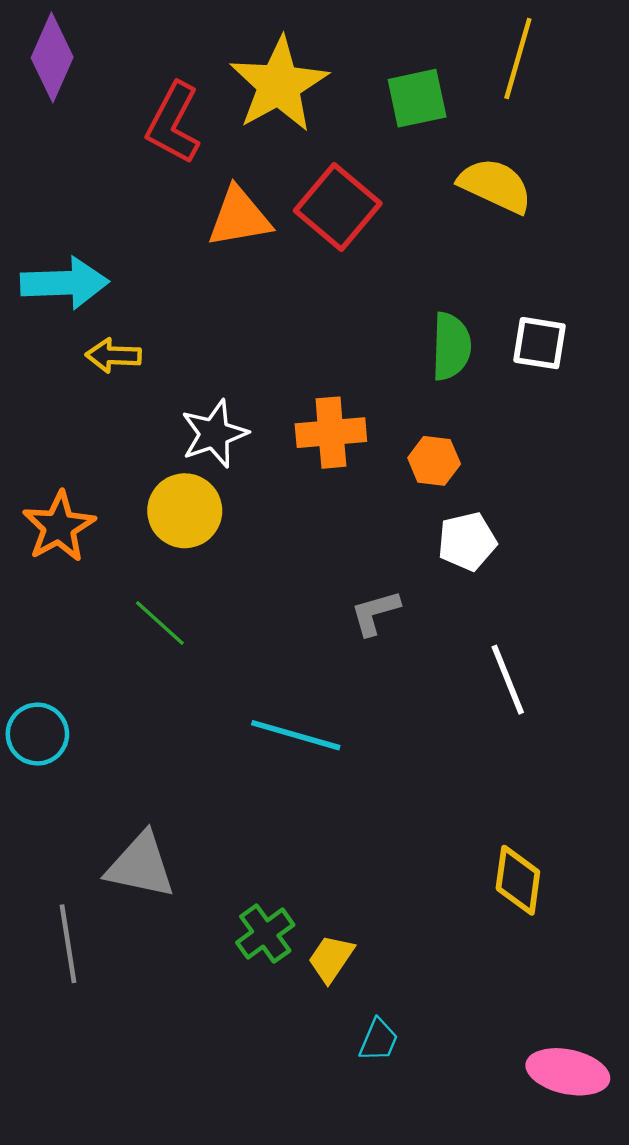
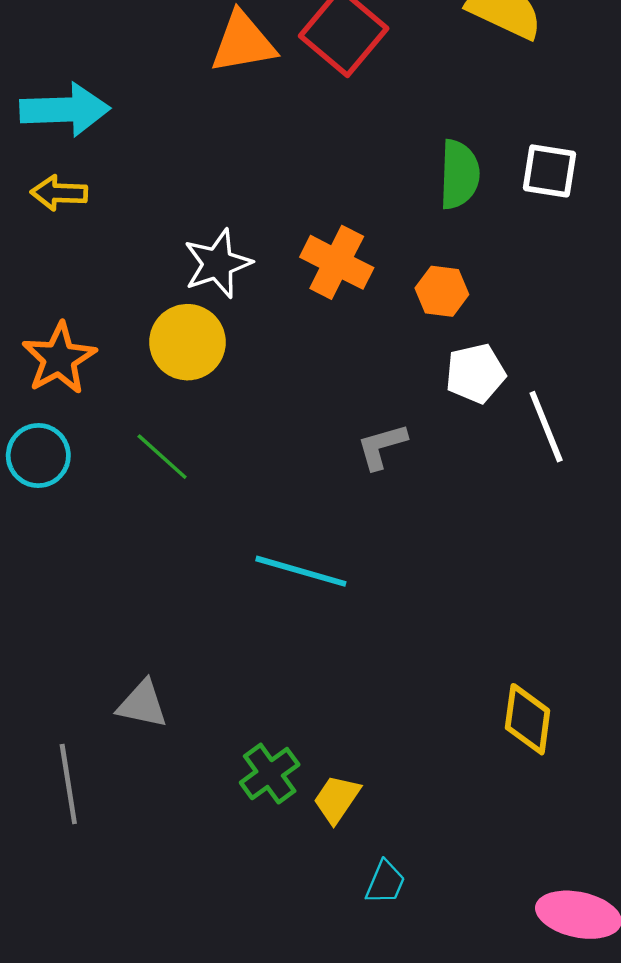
yellow arrow: (113, 355) -> (59, 193), moved
orange cross: (331, 433) -> (337, 262), turned 32
white line: (508, 680) -> (546, 427), moved
cyan circle: (37, 734) -> (38, 455), moved
gray triangle: (141, 866) -> (142, 704), size x0.7

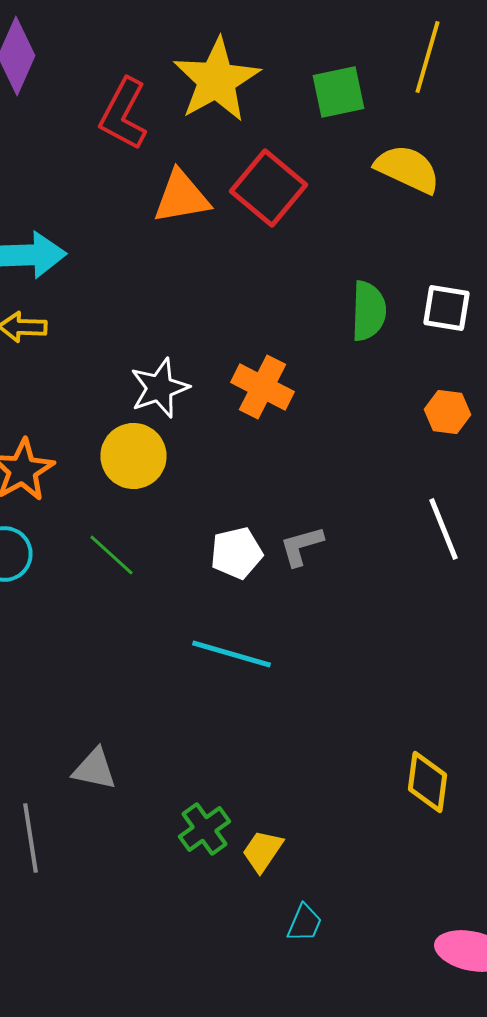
orange hexagon: (442, 291) -> (448, 412), moved
white pentagon: (475, 373) -> (236, 553), moved

